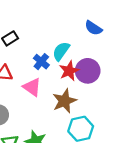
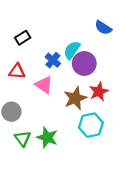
red star: (69, 71) -> (99, 91), moved
purple circle: (88, 71) -> (84, 64), moved

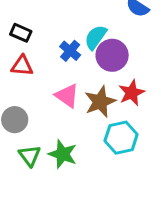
black rectangle: (23, 38) -> (21, 33), moved, turned 56
pink triangle: (44, 85) -> (67, 96), moved

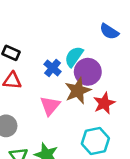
pink triangle: (67, 96) -> (50, 106), turned 35
brown star: (100, 102) -> (78, 91), moved

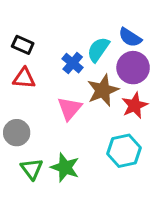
blue semicircle: (109, 31) -> (130, 37), moved
purple circle: (88, 72) -> (133, 68), moved

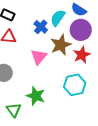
green triangle: (32, 169) -> (14, 110), moved

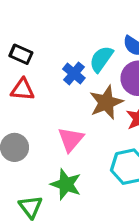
pink triangle: (39, 57) -> (71, 139), moved

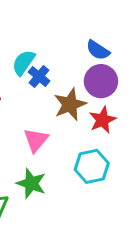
cyan semicircle: (101, 59) -> (23, 63), moved

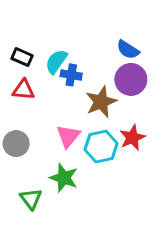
blue cross: (39, 76) -> (71, 75), turned -30
red star: (103, 120) -> (132, 138), moved
cyan hexagon: (92, 166) -> (101, 147), moved

